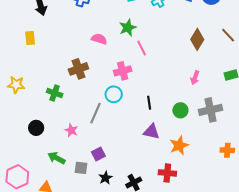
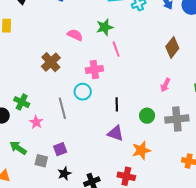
brown cross: (78, 69) -> (51, 62), turned -30
green cross: (55, 93) -> (22, 102), moved
gray line: (96, 113) -> (62, 108), turned -45

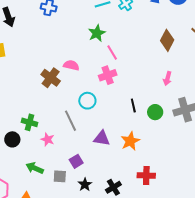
pink semicircle: (75, 35) -> (71, 65), moved
pink cross: (94, 70) -> (108, 75), moved
black line: (117, 104) -> (133, 106), moved
purple triangle: (116, 133) -> (102, 138), moved
orange star: (141, 150) -> (130, 141), moved

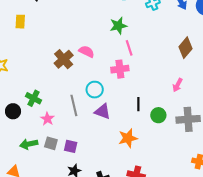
purple triangle: (102, 138) -> (102, 111), moved
purple square: (76, 161) -> (71, 146), turned 32
green arrow: (35, 168) -> (29, 144), turned -48
gray square: (60, 176) -> (51, 143), moved

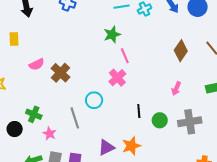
pink semicircle: (87, 51) -> (37, 64), moved, turned 133
pink cross: (120, 69) -> (117, 78), turned -30
purple triangle: (102, 111) -> (106, 147), moved, turned -42

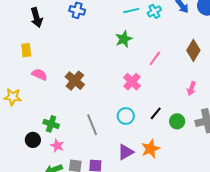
pink line: (125, 56) -> (155, 58), moved, turned 63
pink semicircle: (37, 64) -> (39, 74), moved, turned -126
cyan circle: (94, 100) -> (126, 116), moved
black line: (139, 111) -> (156, 113), turned 48
pink star: (50, 134) -> (57, 146), moved

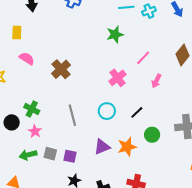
pink arrow: (191, 89) -> (156, 81), moved
green circle: (177, 121) -> (152, 135), moved

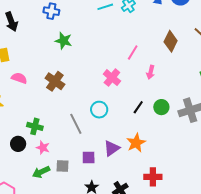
green star: (115, 34) -> (64, 41), moved, turned -30
cyan circle: (107, 111) -> (99, 110), moved
green circle: (152, 135) -> (161, 107), moved
purple square: (70, 156) -> (89, 157), moved

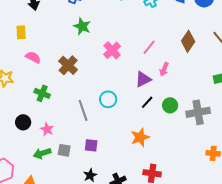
pink cross: (112, 78) -> (112, 50), moved
green cross: (35, 126) -> (42, 93), moved
purple triangle: (112, 148) -> (143, 79), moved

